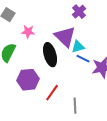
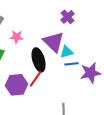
blue line: (83, 59) -> (72, 64), turned -32
red line: (52, 93) -> (36, 79), moved

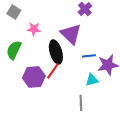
cyan triangle: (67, 52) -> (92, 80), moved

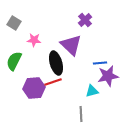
blue line: (89, 56) -> (100, 63), moved
red line: (53, 71) -> (53, 82), turned 36

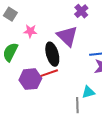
cyan triangle: (92, 91) -> (88, 92), moved

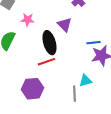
purple triangle: (67, 36) -> (64, 25), size x0.7
purple hexagon: (30, 79) -> (32, 89), moved

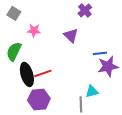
black ellipse: (50, 43) -> (27, 74), moved
red line: (46, 62) -> (43, 73), moved

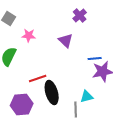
black ellipse: (27, 74) -> (52, 92), moved
purple hexagon: (39, 99) -> (22, 104), moved

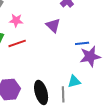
red line: (38, 78) -> (17, 43), moved
black ellipse: (52, 92) -> (41, 92), moved

